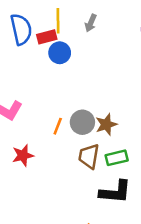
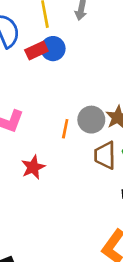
red rectangle: (47, 37) -> (36, 50), moved

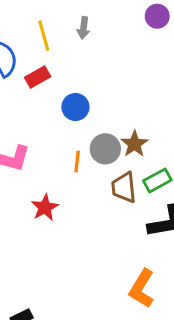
blue circle: (53, 49) -> (75, 107), moved

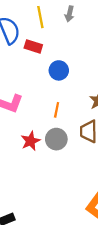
red rectangle: (38, 77) -> (33, 46), turned 42
gray circle: (105, 149) -> (56, 139), moved

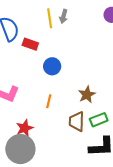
yellow line: (40, 17) -> (50, 18), moved
gray circle: (56, 139) -> (20, 149), moved, size x1.5

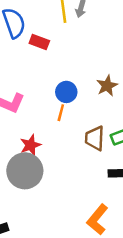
blue circle: (52, 66) -> (66, 92), moved
brown star: (87, 95) -> (107, 86), moved

